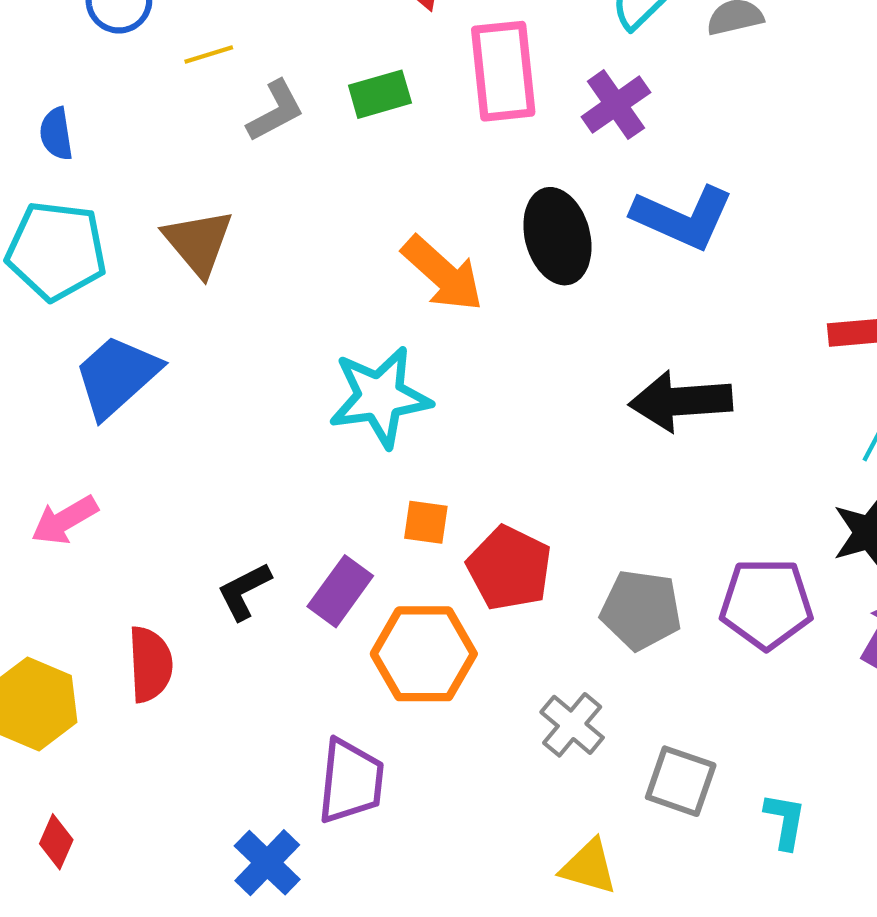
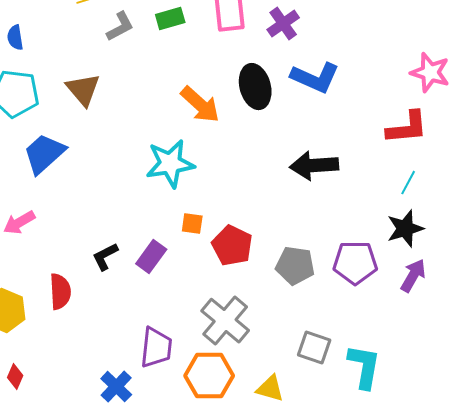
orange hexagon: (424, 654) -> (209, 376), moved
gray cross: (572, 725) -> (225, 321), moved, size x1.6
cyan L-shape: (785, 821) -> (364, 367), size x1.6

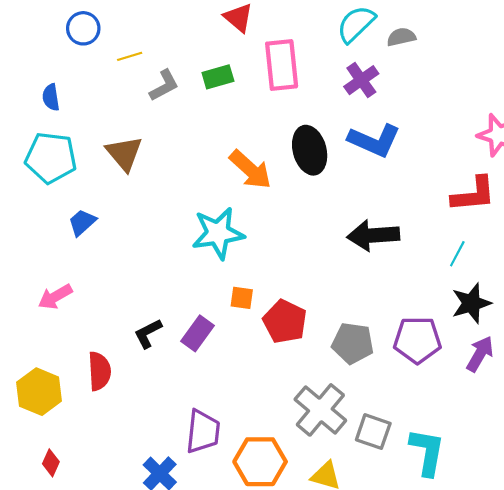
purple cross: (283, 24) -> (361, 80), moved
blue trapezoid: (44, 154) -> (82, 222), size x0.6
cyan line: (408, 183) -> (457, 254), moved
gray cross: (225, 321) -> (320, 410), moved

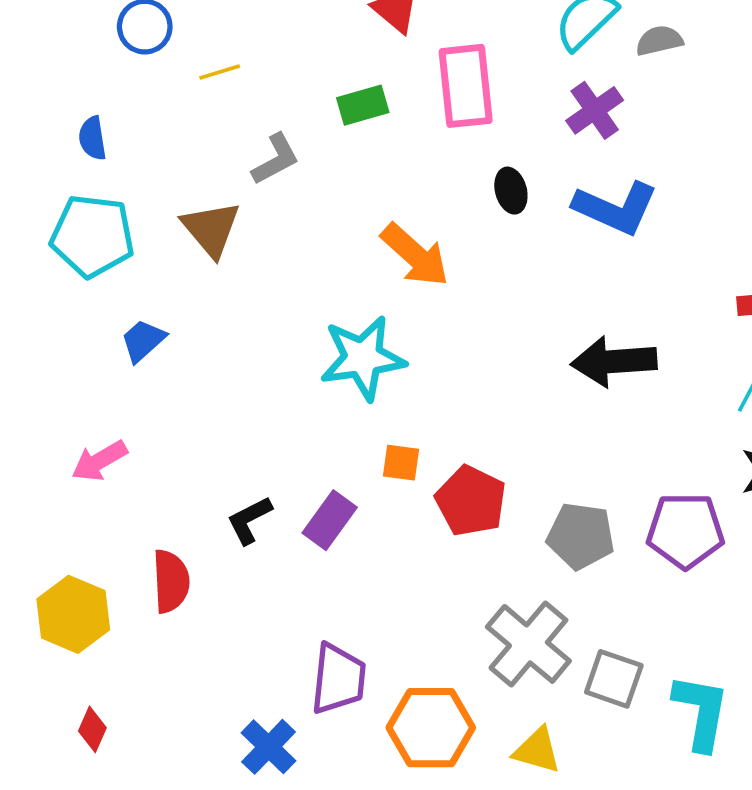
gray L-shape: (164, 85) -> (276, 159), moved
black ellipse: (310, 150) -> (511, 191), moved, size x0.6

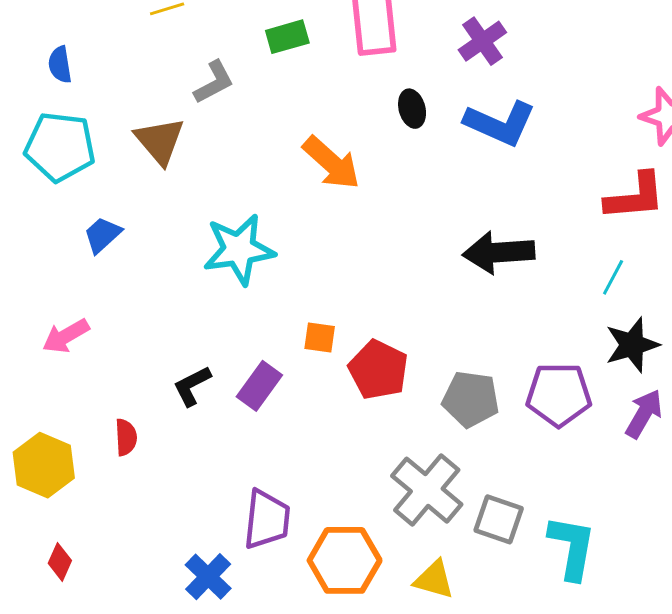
cyan star: (363, 358) -> (239, 249), moved
red semicircle: (171, 581) -> (126, 437), size x0.7

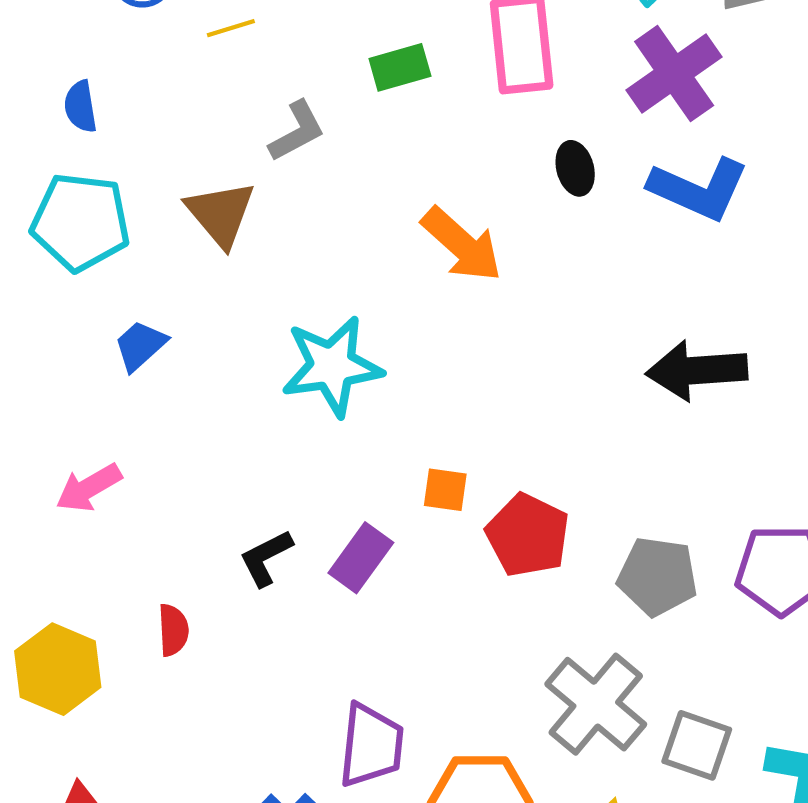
purple cross: (482, 41) -> (674, 74), size x1.4

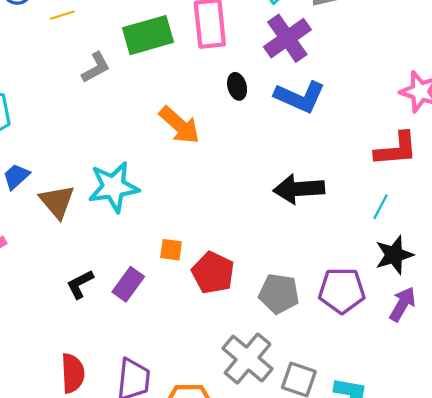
green rectangle: (400, 67) -> (148, 35), size x1.6
brown triangle: (221, 214) -> (57, 202), moved
red semicircle: (173, 630) -> (73, 373), moved, size x1.5

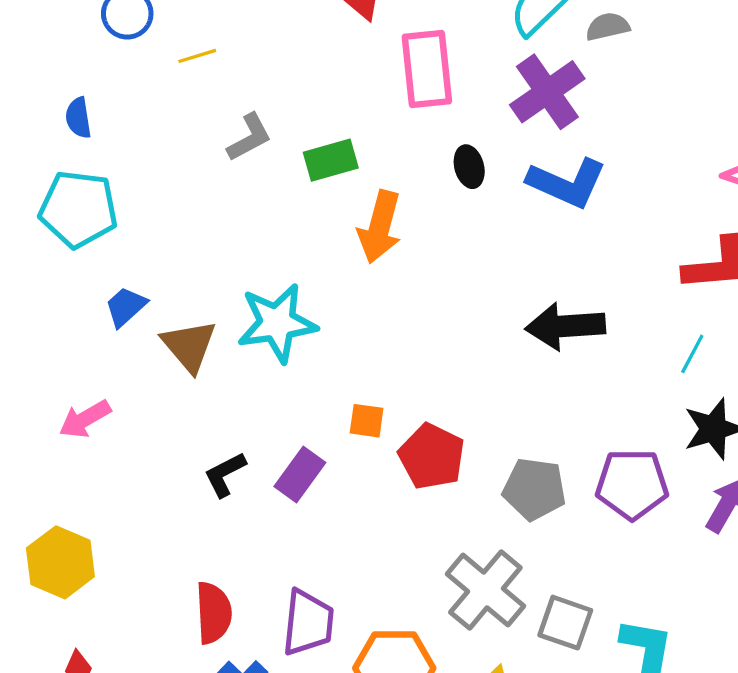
green rectangle: (148, 35) -> (331, 160), moved, size x0.7
orange arrow: (179, 125) -> (380, 227), turned 63

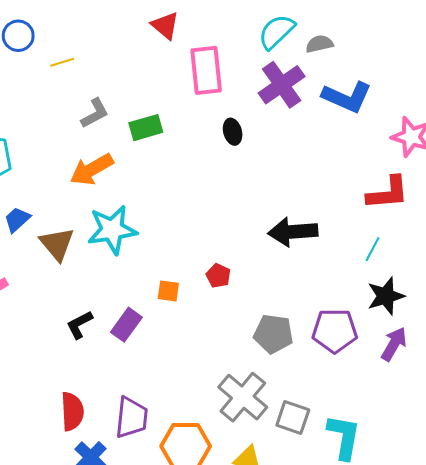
blue L-shape: (567, 183) -> (347, 97), moved
orange arrow: (380, 227) -> (92, 169), moved, turned 45
red pentagon: (432, 456) -> (218, 276), moved, size x0.6

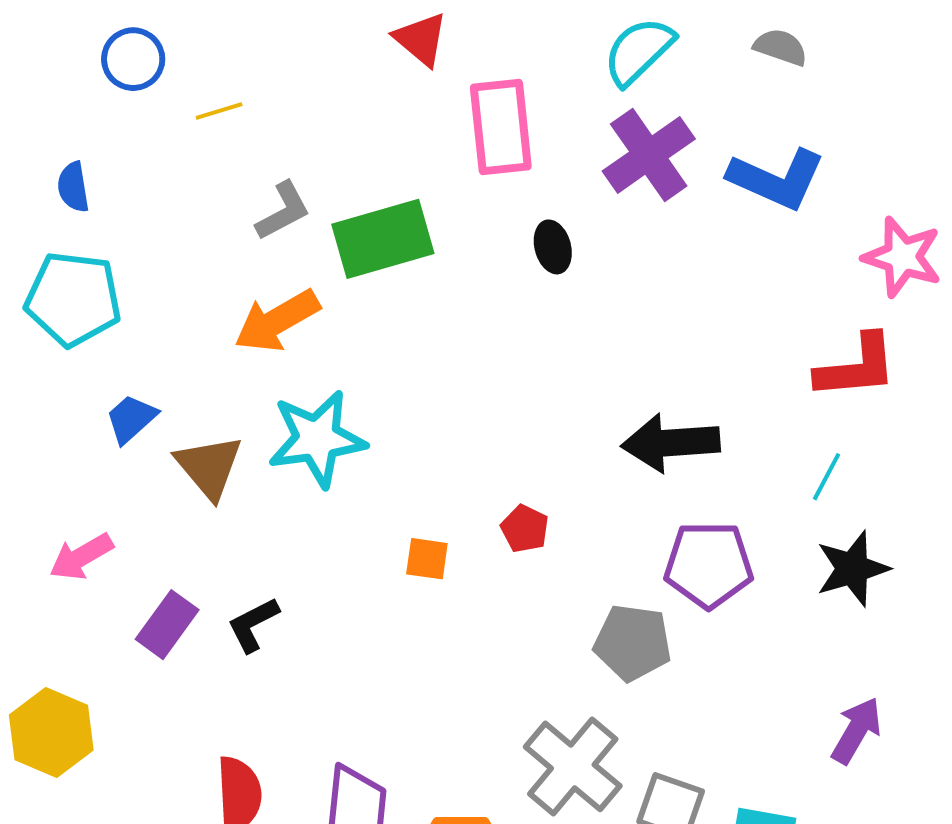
gray semicircle: (319, 44) -> (781, 47), moved, turned 32
green rectangle: (146, 128) -> (383, 239), size x1.5
purple rectangle: (126, 325) -> (167, 625), moved
purple pentagon: (335, 331) -> (709, 565), moved
purple arrow: (394, 344) -> (856, 730), moved

